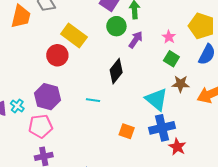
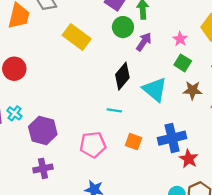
red circle: (57, 55) -> (14, 69), moved
purple hexagon: (47, 97) -> (43, 131), moved
cyan triangle: (157, 99) -> (155, 89), moved
cyan line: (93, 100) -> (114, 110), moved
pink pentagon: (41, 126) -> (93, 145), moved

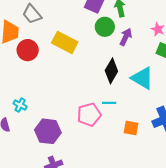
red circle: (14, 69) -> (28, 50), moved
cyan cross: (14, 113) -> (20, 105), moved
pink pentagon: (93, 145) -> (89, 115), moved

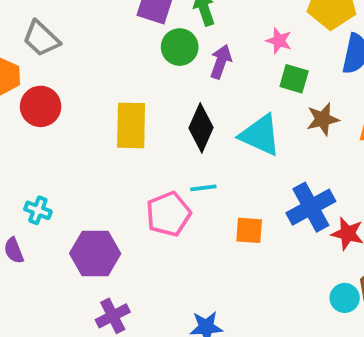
yellow rectangle: (65, 42) -> (131, 125), moved, turned 70

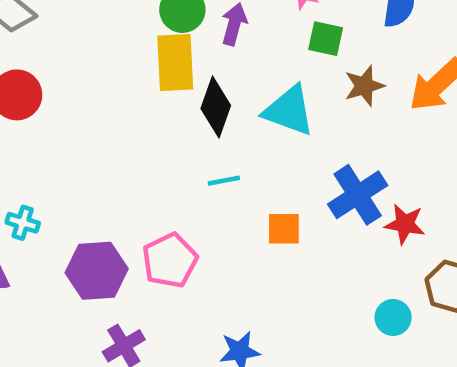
yellow rectangle: (131, 125) -> (175, 63), moved
pink pentagon: (168, 214) -> (170, 260), moved
cyan circle: (345, 298) -> (393, 317), moved

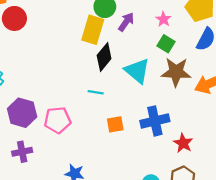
brown star: (364, 86) -> (176, 72), size x1.5
red star: (405, 224) -> (183, 143), moved
orange square: (284, 229) -> (115, 124), turned -30

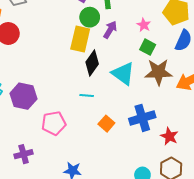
purple hexagon: (22, 113) -> (23, 96), moved
orange square: (115, 124) -> (106, 124), turned -35

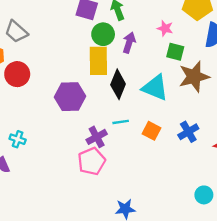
purple hexagon: (23, 96) -> (70, 97), moved
blue cross: (142, 118) -> (188, 132), size x0.7
orange square: (106, 124) -> (151, 131), moved
purple cross: (24, 154) -> (97, 137), moved

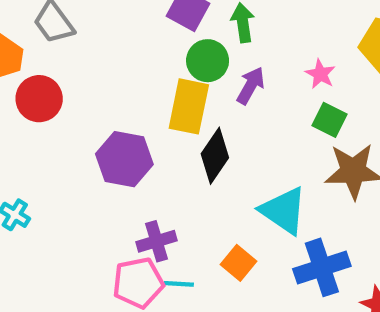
cyan triangle: (155, 88) -> (284, 211), moved
cyan line: (121, 122) -> (179, 284), moved
orange square: (151, 131) -> (239, 263), moved
blue cross: (188, 132) -> (322, 267), size x1.4

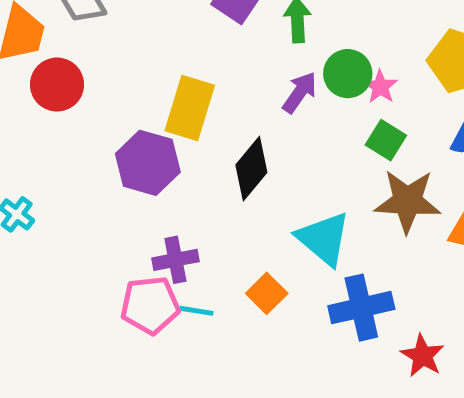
green circle: (208, 61) -> (348, 74), moved
yellow rectangle: (189, 106) -> (190, 108), moved

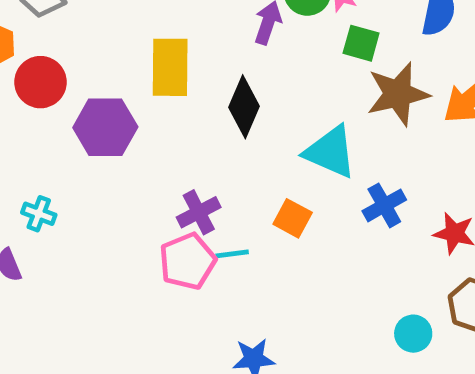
purple hexagon: (148, 163) -> (105, 127), moved
blue cross: (361, 308) -> (384, 205), size x0.7

